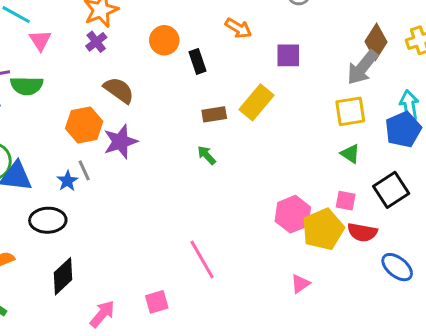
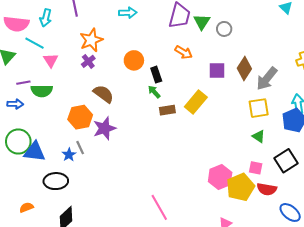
brown diamond: (376, 42) -> (244, 68), moved
green arrow: (207, 155) -> (154, 92), moved

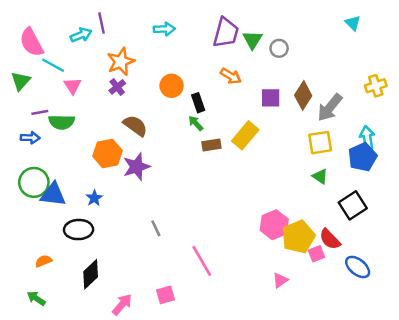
cyan arrow: (46, 18) -> (81, 35), moved, turned -126
pink semicircle: (16, 24) -> (31, 42), turned 55
gray line: (80, 148) -> (156, 228), moved
pink square: (256, 168) -> (317, 254), moved, turned -32
red semicircle: (267, 189) -> (330, 239), turned 36

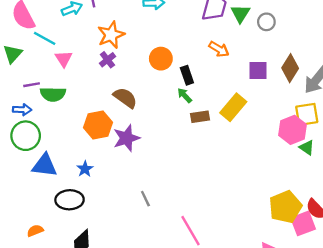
green circle: (34, 182) -> (26, 136), moved
pink hexagon: (274, 225) -> (293, 130), moved
pink square: (317, 254) -> (303, 223), size x1.5

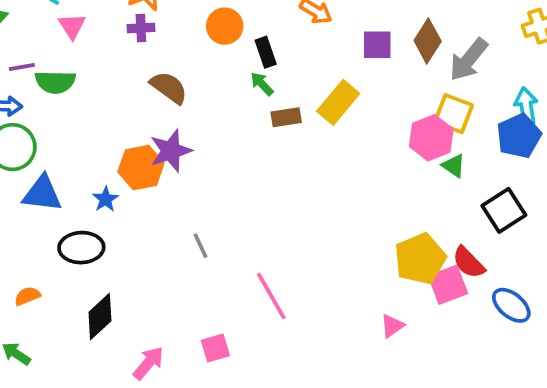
purple cross: (107, 60) -> (141, 28), turned 35
yellow square: (307, 114) -> (454, 114), turned 30
orange hexagon: (98, 125) -> (141, 168), moved

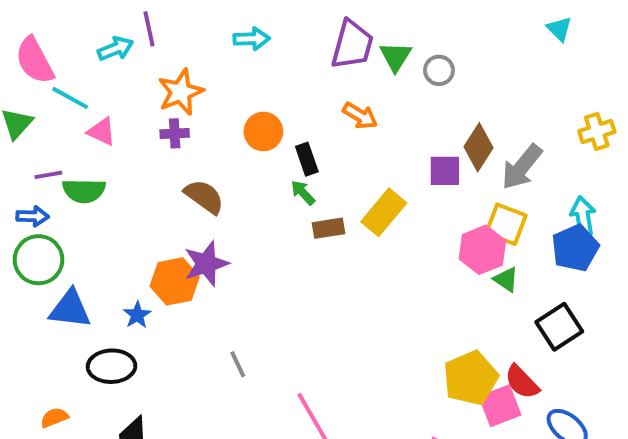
pink triangle: (72, 26) -> (102, 131), turned -32
purple square: (377, 45) -> (445, 171), moved

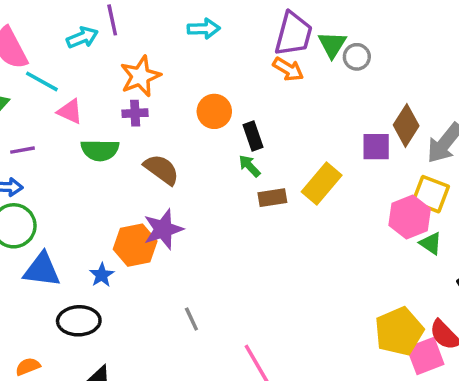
gray circle: (439, 70) -> (357, 57), moved
orange arrow: (360, 116) -> (288, 69), moved
green semicircle: (84, 191) -> (100, 150), moved

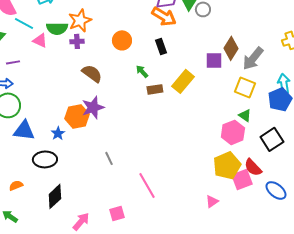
orange arrow: (288, 69) -> (164, 16), size x1.4
black rectangle: (253, 136) -> (161, 46), moved
green semicircle: (100, 150) -> (57, 28), moved
pink hexagon: (410, 217) -> (233, 132), moved

